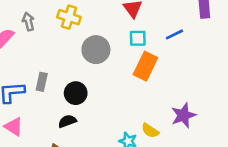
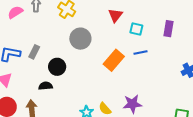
blue line: (174, 34) -> (141, 52), moved
cyan square: (138, 38) -> (136, 29), moved

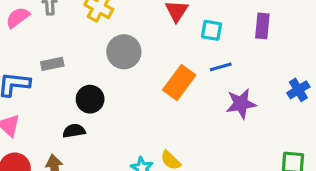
gray rectangle: (34, 52) -> (52, 64), moved, turned 56
purple star: (132, 104) -> (241, 104), moved

